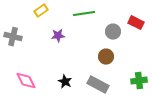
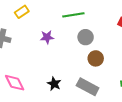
yellow rectangle: (41, 11) -> (22, 12), moved
gray circle: (113, 32) -> (86, 37), moved

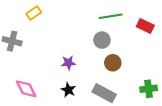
green line: (73, 15) -> (111, 16), moved
purple star: (47, 37) -> (68, 63), moved

